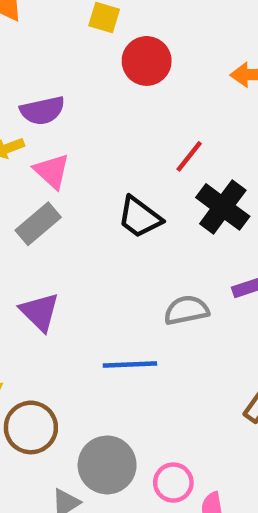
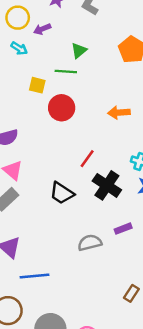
blue line: (130, 365) -> (35, 276), moved

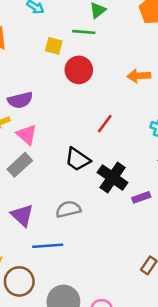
black cross: (107, 185) -> (113, 177), moved
gray semicircle: (90, 243) -> (68, 209), moved

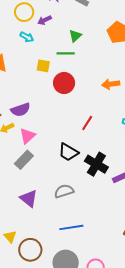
pink triangle: (27, 135) -> (27, 136), turned 42
blue line: (48, 246) -> (71, 227), moved

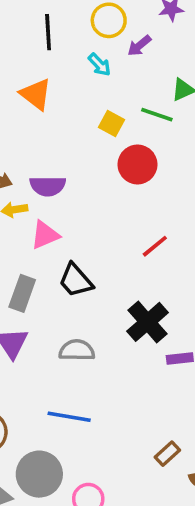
purple arrow: (45, 20) -> (139, 46), turned -32
black trapezoid: (68, 152) -> (76, 280), moved
gray rectangle: (24, 160) -> (22, 293), moved, turned -42

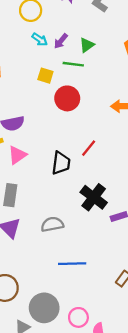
purple arrow: (139, 46) -> (61, 41), moved
cyan arrow: (99, 65) -> (40, 39), moved
black trapezoid: (76, 280) -> (61, 163), moved, turned -120
blue line: (69, 417) -> (72, 264), moved

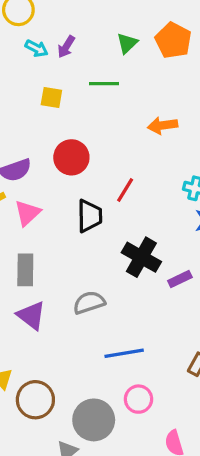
green triangle: (87, 45) -> (127, 43), moved
green line: (73, 64) -> (104, 84), moved
red circle: (67, 98) -> (71, 157), moved
pink circle: (78, 317) -> (138, 399), moved

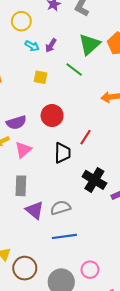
green triangle: (127, 43) -> (89, 44), size x1.6
green line: (104, 84) -> (74, 70), turned 36
purple triangle: (31, 316) -> (35, 210), moved
blue line: (124, 353) -> (64, 236), moved

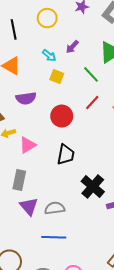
cyan arrow: (32, 46) -> (49, 55), moved
purple semicircle: (16, 122) -> (26, 98), moved
red line: (85, 137) -> (92, 102), moved

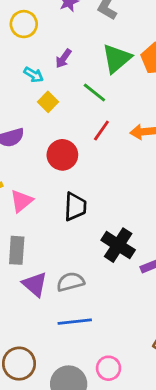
yellow square: (57, 76) -> (48, 102), turned 32

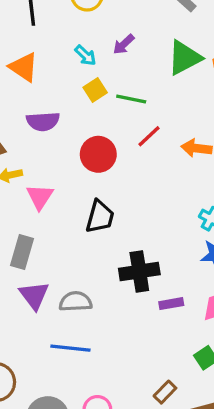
green line: (94, 92) -> (131, 99), moved, turned -40
pink triangle: (21, 201) -> (40, 197), turned -30
black cross: (118, 245) -> (139, 271), turned 36

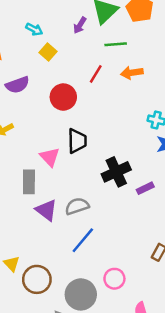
purple arrow: (124, 44) -> (80, 25), moved
green line: (131, 99) -> (116, 44), moved
pink triangle: (40, 197) -> (50, 157), moved
blue line: (70, 348) -> (83, 240), turned -40

